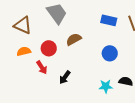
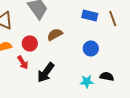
black arrow: (65, 77) -> (46, 72), size x1.5

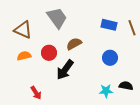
red arrow: (23, 62) -> (36, 93), moved
black arrow: (46, 72) -> (65, 70), moved

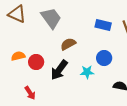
brown triangle: (23, 30) -> (17, 14), moved
red circle: (49, 53) -> (36, 62), moved
cyan star: (106, 91) -> (87, 72), moved

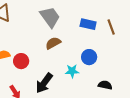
gray trapezoid: (51, 18) -> (50, 17), moved
black arrow: (59, 70) -> (44, 83), moved

